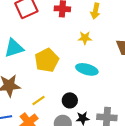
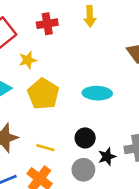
yellow star: (85, 38) -> (28, 60), moved
yellow line: (39, 101) -> (45, 148), turned 64

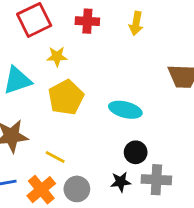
black circle: (85, 138) -> (136, 152), moved
gray circle: (83, 170) -> (77, 189), moved

